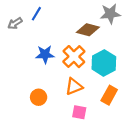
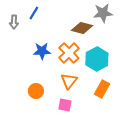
gray arrow: (15, 23) -> (14, 22), turned -56
orange triangle: (74, 87) -> (69, 81), turned -30
pink square: (79, 112) -> (65, 105), moved

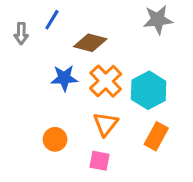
brown diamond: (82, 28) -> (90, 43), moved

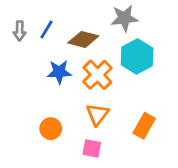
blue line: (52, 20) -> (46, 30), moved
gray star: (158, 20) -> (124, 18), moved
cyan hexagon: (149, 90) -> (137, 56), moved

